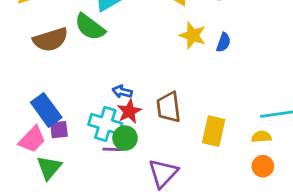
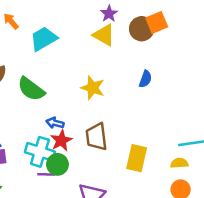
green semicircle: (90, 27) -> (31, 89), moved
yellow star: (193, 35) -> (93, 88), moved

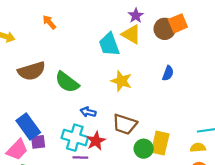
cyan trapezoid: (44, 39) -> (109, 44), moved, turned -80
brown trapezoid: (96, 137) -> (125, 124), turned -65
red star: (61, 141) -> (96, 141), moved
green circle: (57, 164) -> (144, 149), moved

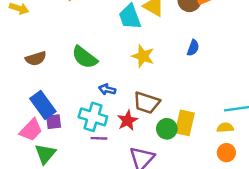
brown semicircle: (32, 71) -> (36, 58), moved, size x0.7
red star: (96, 141) -> (128, 120), moved

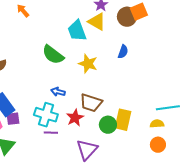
blue semicircle: (193, 48) -> (123, 52), moved
green semicircle: (85, 57) -> (53, 55), moved

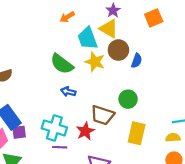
orange arrow: (23, 11) -> (67, 17), moved, turned -80
brown circle: (127, 17) -> (118, 50), moved
yellow star: (88, 64) -> (95, 62), moved
blue arrow: (58, 92) -> (68, 92), moved
green circle: (108, 125) -> (128, 99), moved

